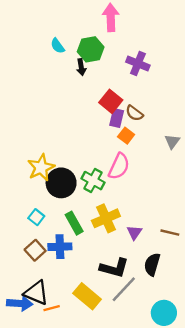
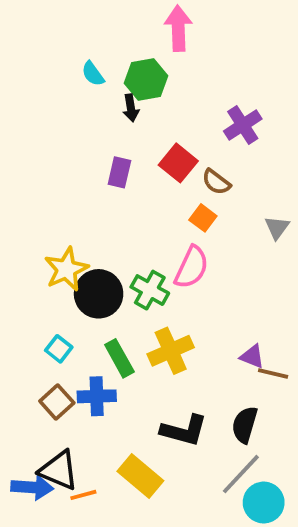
purple cross: (138, 64) -> (243, 125), moved, turned 35
purple rectangle: (117, 118) -> (119, 172), moved
purple triangle: (134, 233) -> (252, 356), moved, turned -42
gray line: (124, 289) -> (241, 474), moved

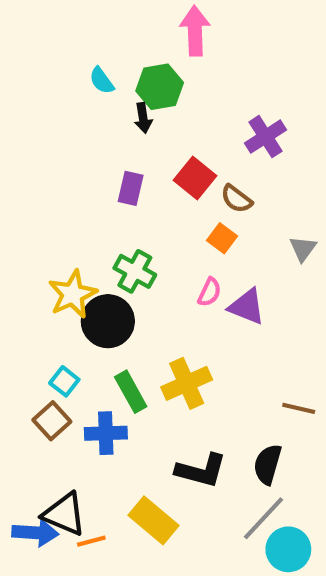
pink semicircle: (192, 267) -> (210, 292), size x0.6
green cross: (150, 290) -> (135, 271), moved
purple triangle: (252, 356) -> (247, 307), moved, size x1.4
brown square: (57, 402) -> (52, 421), moved

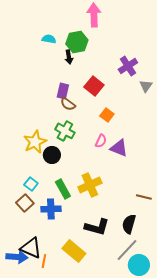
cyan semicircle: (102, 81) -> (49, 39), turned 136
brown semicircle: (236, 199) -> (68, 104), moved
gray triangle: (303, 249) -> (146, 86), moved
black circle: (108, 321) -> (52, 155), size x0.7
orange line: (91, 541) -> (44, 261), turned -64

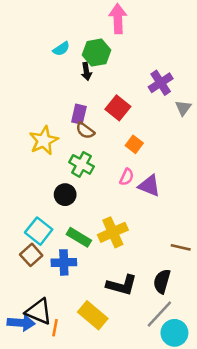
cyan semicircle: (49, 39) -> (61, 49), turned 136
yellow star: (35, 142) -> (44, 141), moved
cyan square: (31, 184) -> (39, 231), size x1.5
green rectangle: (63, 189) -> (79, 237), turned -30

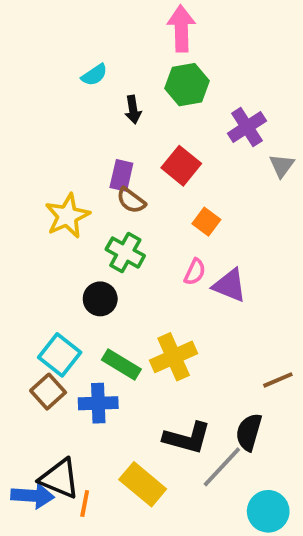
green hexagon: (97, 53) -> (187, 85), moved
brown line: (181, 247) -> (278, 380), turned -36
gray line: (159, 314) -> (222, 467), moved

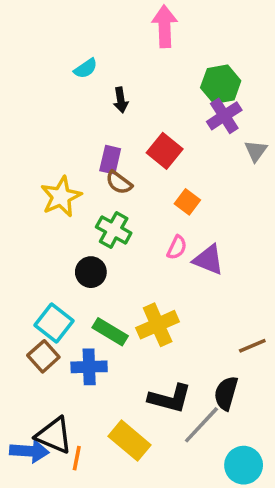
green hexagon: (187, 85) -> (221, 84), moved

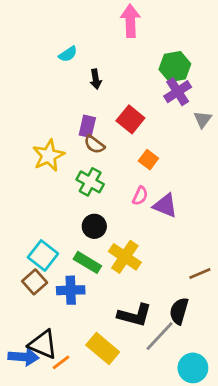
black circle: (91, 272) -> (94, 226), moved
yellow cross: (158, 325) -> (125, 257), turned -32
orange line: (77, 458) -> (61, 362), turned 42

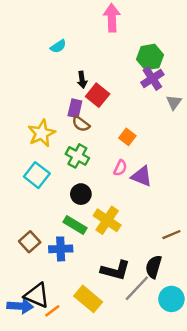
black arrow: (96, 79) -> (82, 80), moved
red square: (130, 119) -> (98, 95), moved
cyan square: (43, 255) -> (37, 175), moved
cyan circle: (193, 368) -> (171, 299), moved

